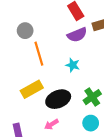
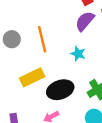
gray circle: (25, 31) -> (12, 39), moved
purple semicircle: (77, 35) -> (85, 21), turned 150

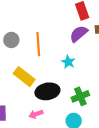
yellow rectangle: (32, 77) -> (24, 77), turned 55

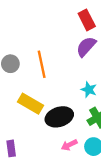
cyan star: (68, 62) -> (89, 90), moved
pink arrow: (36, 114) -> (69, 145), moved

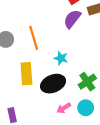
cyan star: (89, 90) -> (61, 58), moved
yellow rectangle: (31, 104) -> (26, 74), turned 60

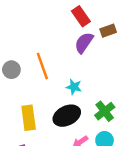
yellow rectangle: (26, 74) -> (29, 118), moved

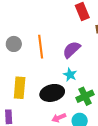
purple semicircle: (84, 43) -> (72, 50), moved
cyan star: (74, 87) -> (70, 75), moved

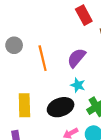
gray circle: (14, 44) -> (14, 45), moved

